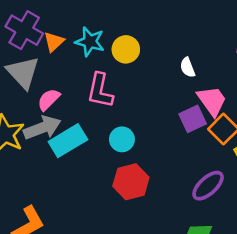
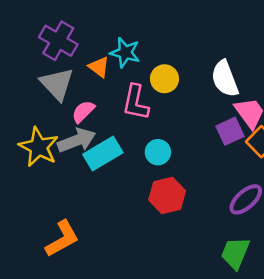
orange triangle: (54, 42) -> (99, 67), moved, turned -40
yellow circle: (126, 49) -> (164, 79), moved
white semicircle: (187, 67) -> (225, 79), size x1.8

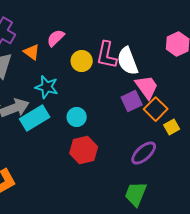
cyan star: (125, 53) -> (47, 87), moved
pink L-shape: (136, 102) -> (107, 55), moved
pink semicircle: (83, 112) -> (56, 38), moved

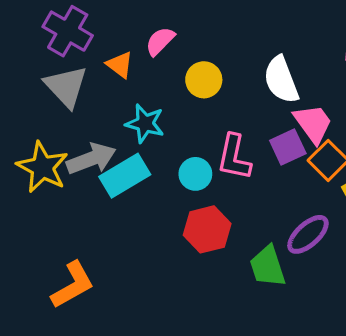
pink L-shape: (107, 55) -> (234, 157), moved
green trapezoid: (136, 194) -> (268, 266), moved, turned -40

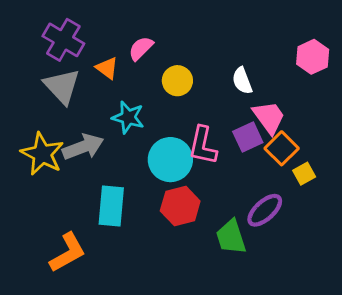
white semicircle: (281, 80) -> (242, 81), size x0.7
cyan circle: (195, 174) -> (170, 160), size x1.6
cyan rectangle: (125, 176) -> (111, 206), moved, turned -54

